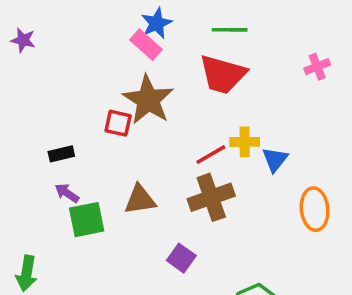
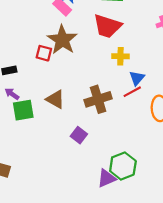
yellow cross: (245, 142) -> (120, 56), moved
red line: (211, 155) -> (132, 92), moved
brown triangle: (140, 200) -> (55, 99), turned 36

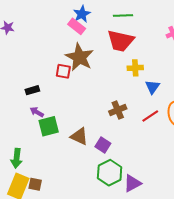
red line: (132, 92) -> (150, 116), moved
brown triangle: (55, 99) -> (79, 136), moved
brown cross: (98, 99) -> (118, 110), size x0.7
green hexagon: (123, 166) -> (110, 173), moved

